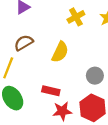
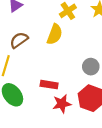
yellow semicircle: (60, 52) -> (55, 34), moved

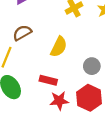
yellow semicircle: (55, 34) -> (59, 47), moved

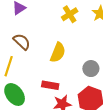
brown semicircle: (22, 33) -> (22, 42), turned 78

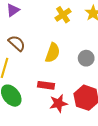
gray circle: (91, 69) -> (86, 58), moved

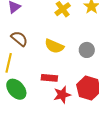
yellow semicircle: (53, 53) -> (54, 46), turned 96

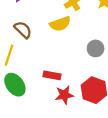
yellow semicircle: (54, 46) -> (60, 24), moved, turned -48

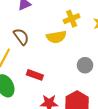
red rectangle: (52, 75) -> (35, 75), moved

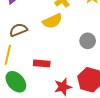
brown semicircle: (21, 37) -> (18, 30), turned -60

